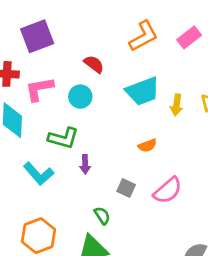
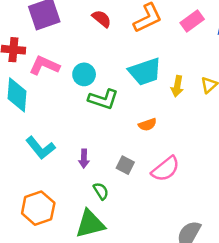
red semicircle: (94, 64) -> (102, 19), moved
pink L-shape: (39, 89) -> (44, 65), turned 32
green L-shape: (63, 138) -> (103, 99), moved
purple arrow: (85, 164) -> (84, 159), moved

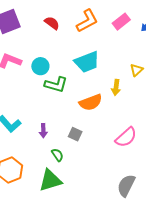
yellow arrow: (177, 86) -> (116, 87), moved
orange semicircle: (147, 125) -> (91, 102), size x1.6
pink semicircle: (166, 169) -> (126, 137), moved

